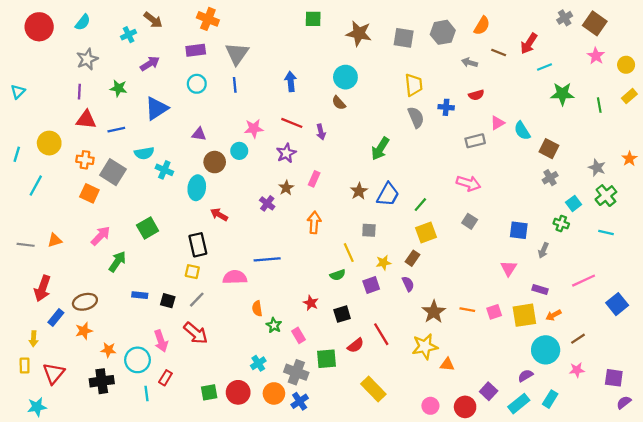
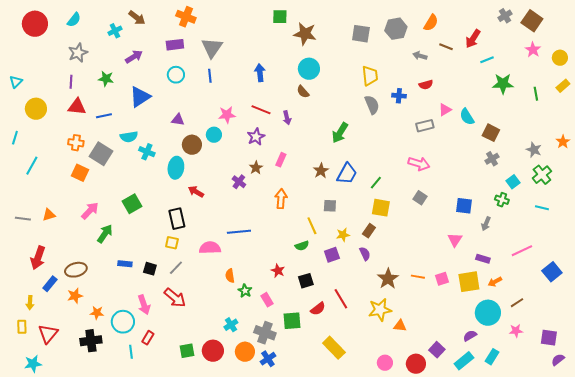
brown star: (359, 33) -> (305, 34), moved
yellow circle: (49, 143) -> (36, 109), moved
yellow square: (426, 232) -> (381, 208), turned 30

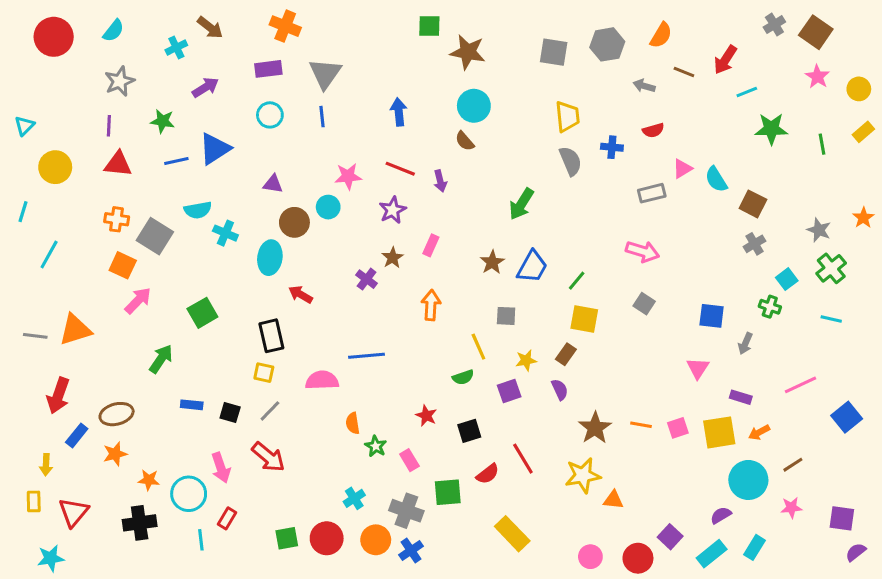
blue line: (104, 116) -> (176, 161), moved
pink arrow: (90, 211) -> (138, 301), moved
orange triangle: (49, 215) -> (75, 330), size x1.6

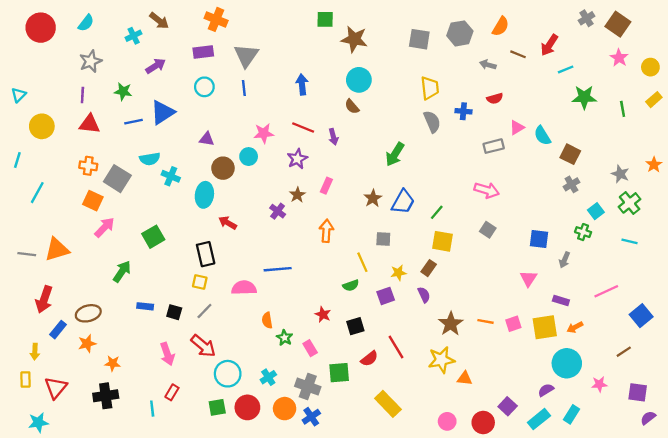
brown line: (793, 465) -> (624, 352), moved
cyan circle: (189, 494) -> (228, 374), moved

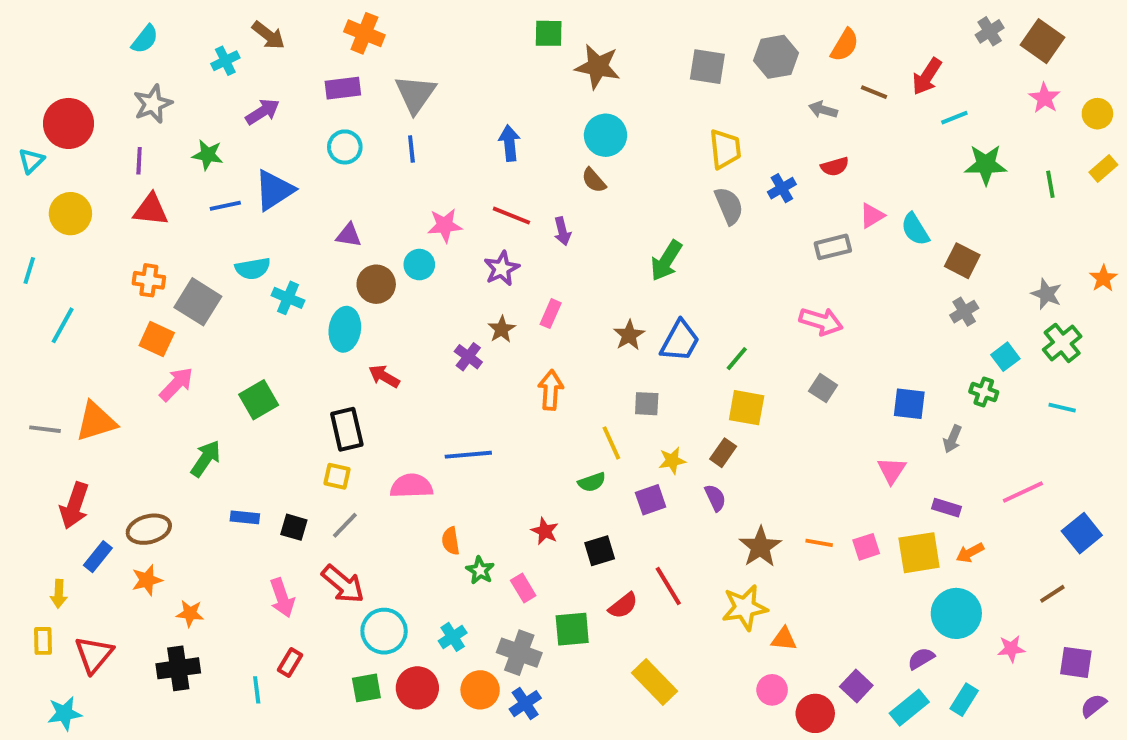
red circle: (41, 28) -> (68, 123), moved
blue cross: (463, 111) -> (782, 188), turned -35
pink circle: (447, 421) -> (772, 690), moved

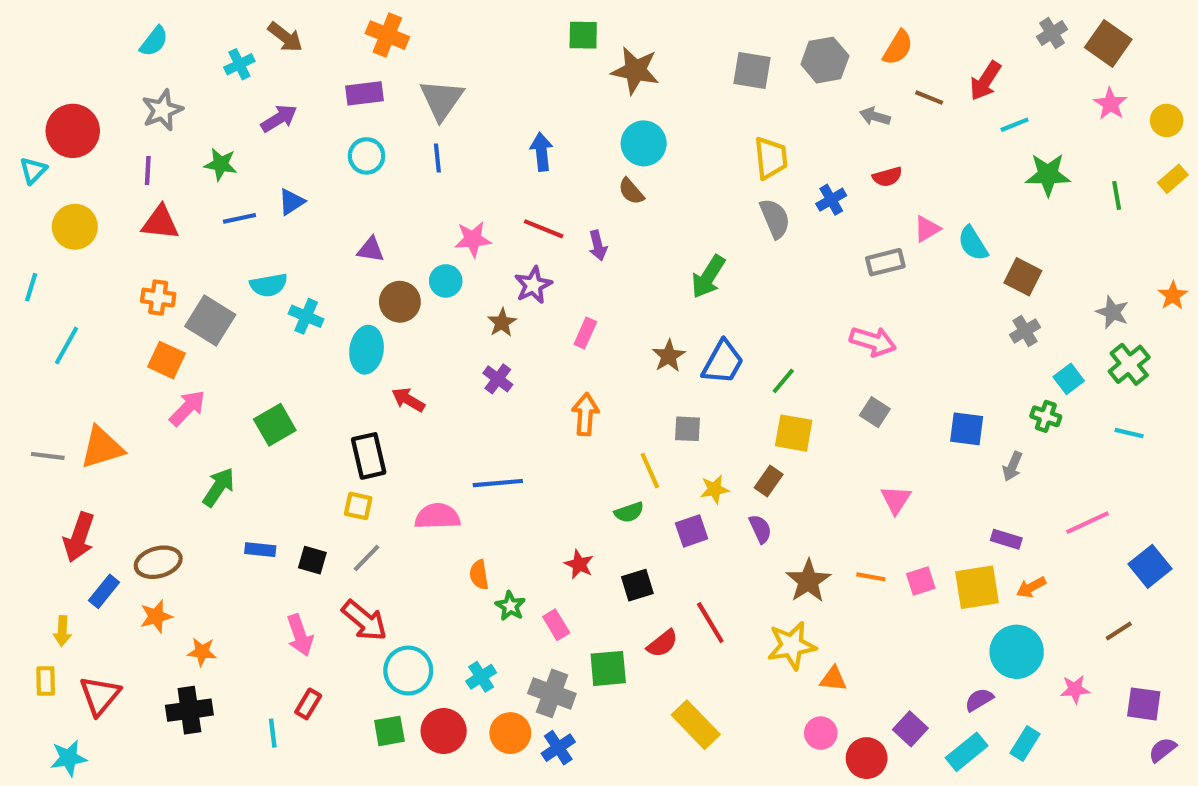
blue triangle: (274, 190) -> (292, 202), size x0.6
brown star: (502, 329) -> (502, 323), moved
pink triangle: (892, 470) -> (896, 500), moved

